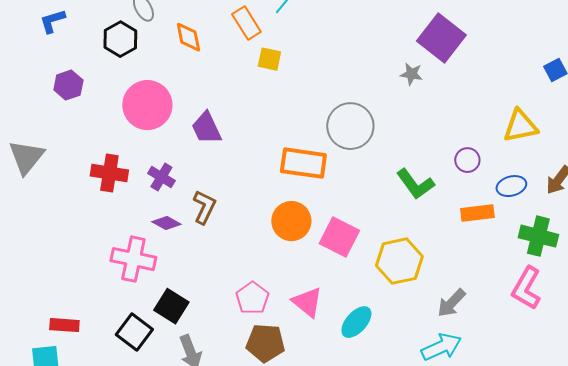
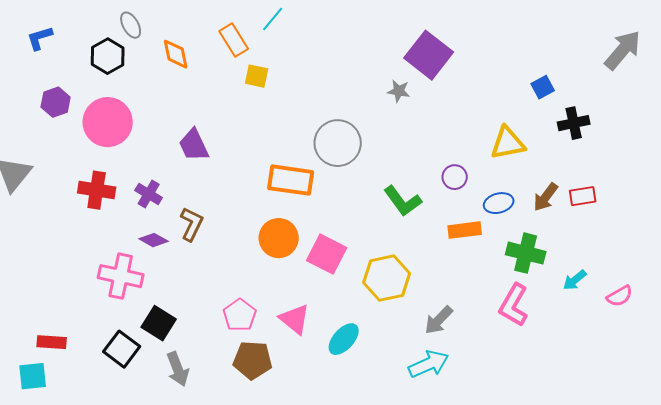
pink circle: (147, 105) -> (108, 122), moved

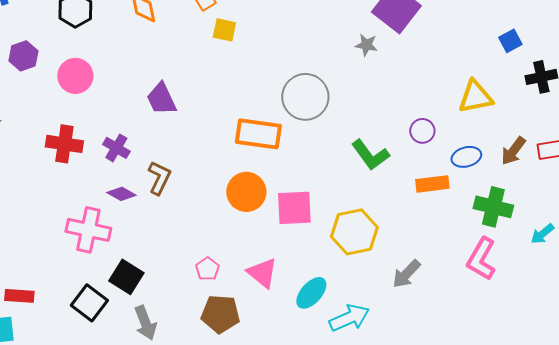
pink circle: (108, 122) -> (75, 76), size x0.7
pink square: (327, 254) -> (294, 208), turned -30
pink pentagon: (240, 315) -> (207, 269), size x0.7
cyan arrow: (429, 364) -> (349, 318), moved

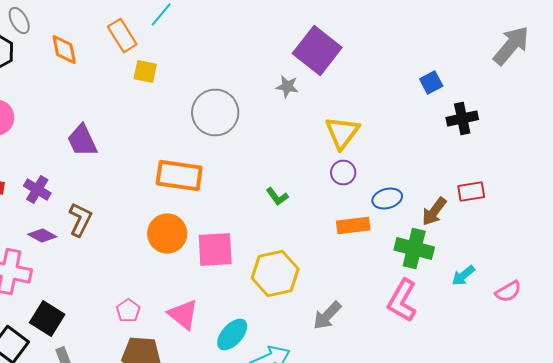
gray circle: (305, 97) -> (215, 112), moved
yellow triangle: (475, 97) -> (342, 132), moved, turned -42
brown arrow: (513, 151) -> (434, 212), moved
green L-shape: (370, 155) -> (277, 196), moved, size x0.6

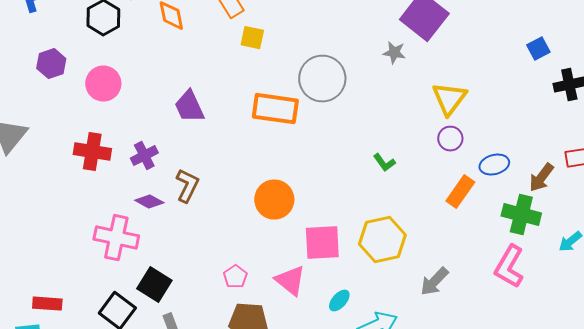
orange rectangle: (179, 176) -> (275, 109), moved
purple cross: (37, 190) -> (144, 156), turned 32
orange rectangle: (353, 226) -> (460, 192), turned -48
pink square: (215, 250) -> (322, 243), moved
cyan ellipse: (232, 334) -> (339, 301), size x0.7

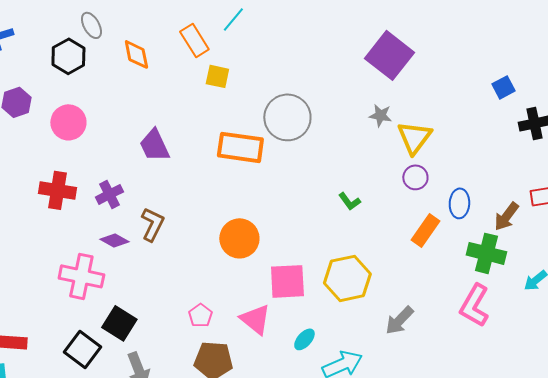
gray star: (394, 53) -> (380, 115), moved
blue ellipse: (494, 165) -> (459, 203), turned -72

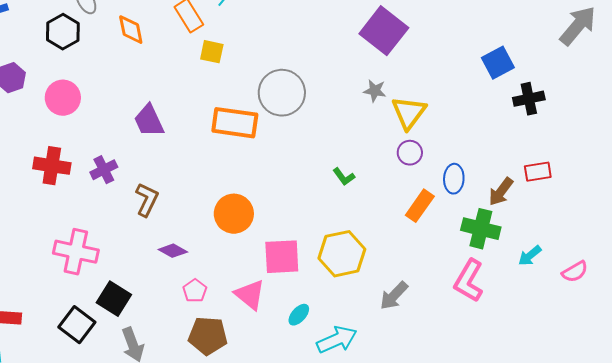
blue square: (503, 87) -> (498, 63), size x1.4
purple diamond: (114, 240) -> (173, 251), moved

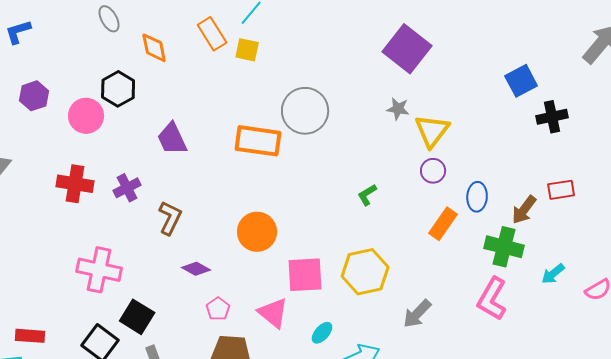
black hexagon: (63, 32) -> (118, 89), moved
yellow square: (212, 52) -> (247, 50), moved
green L-shape: (344, 177) -> (367, 195), turned 95

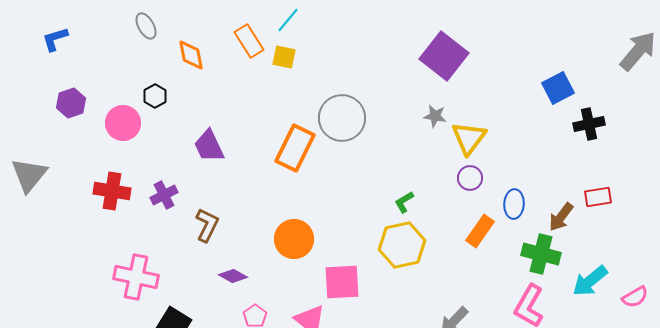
black hexagon: (118, 89) -> (155, 96), size x0.7
orange rectangle: (258, 141) -> (295, 148), turned -72
yellow hexagon: (365, 272) -> (402, 245), moved
cyan arrow: (553, 274) -> (590, 281), size x1.5

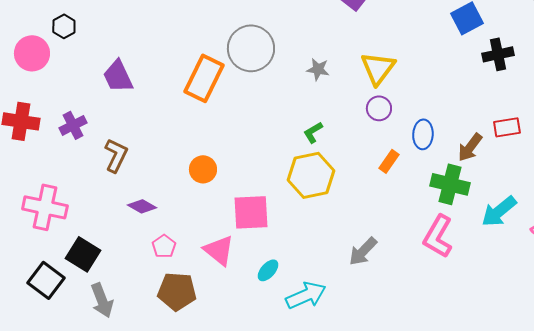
gray star: (435, 116) -> (318, 69), moved
orange rectangle: (480, 231) -> (389, 161), size x0.7
orange circle: (294, 239) -> (203, 169), size x0.7

